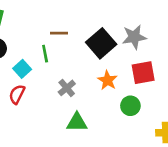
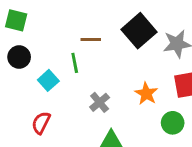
black square: (101, 43) -> (139, 31), moved
red semicircle: (17, 94) -> (41, 123), moved

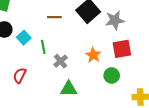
green line: (75, 63) -> (43, 47), moved
cyan square: (48, 80) -> (24, 38), moved

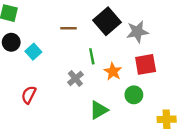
green line: (43, 47) -> (92, 56), moved
green triangle: (69, 89) -> (99, 110), moved, turned -30

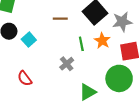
orange star: (113, 71) -> (102, 41), moved
red semicircle: (29, 95) -> (25, 78), turned -63
green circle: (134, 95) -> (119, 78), size x1.6

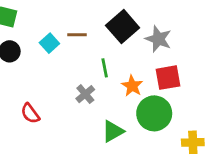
gray star: (122, 22) -> (158, 39), turned 30
cyan square: (29, 40) -> (49, 43), moved
orange star: (102, 41) -> (132, 86), moved

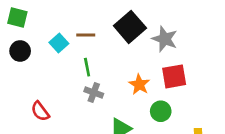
green line: (105, 68) -> (87, 67), moved
gray cross: (85, 94) -> (94, 93), turned -30
green circle: (154, 113) -> (161, 111), size x0.6

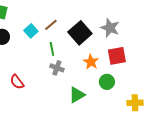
black square: (130, 27) -> (80, 33), moved
brown line: (86, 35) -> (51, 25), turned -40

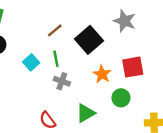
gray star: (110, 28) -> (125, 21), moved
cyan square: (31, 31) -> (31, 62), moved
red semicircle: (17, 82) -> (48, 120), moved

